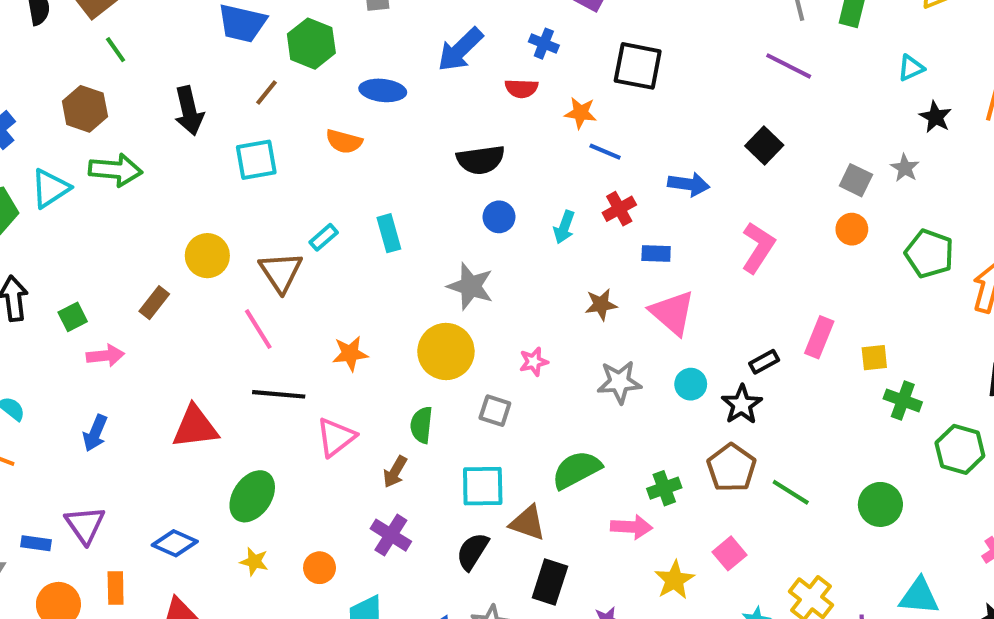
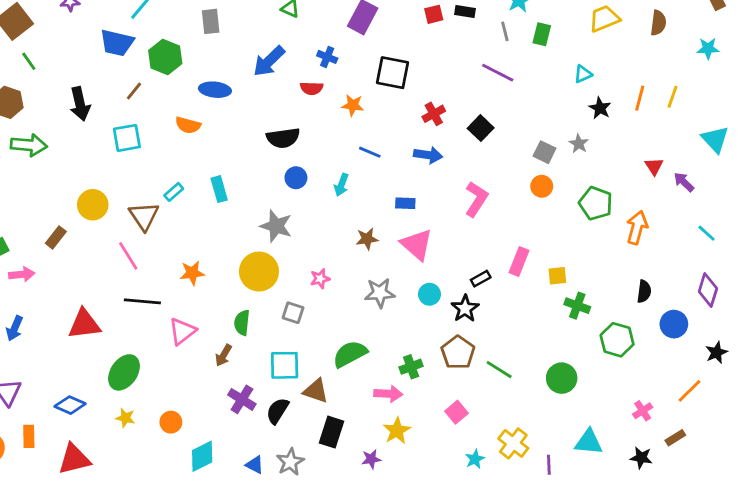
blue line: (605, 152) -> (370, 152), moved
red cross: (619, 209) -> (434, 114), moved
purple cross: (391, 535) -> (242, 399), moved
yellow star: (674, 580) -> (397, 431), moved

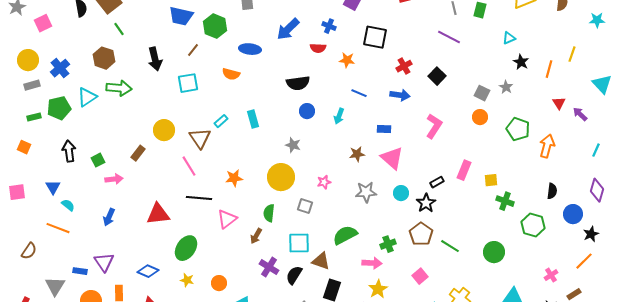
orange line: (640, 98) -> (549, 69), moved
gray star: (276, 226) -> (293, 145), size x0.7
cyan line: (707, 233) -> (596, 150), turned 72
black star: (717, 353) -> (591, 234), moved

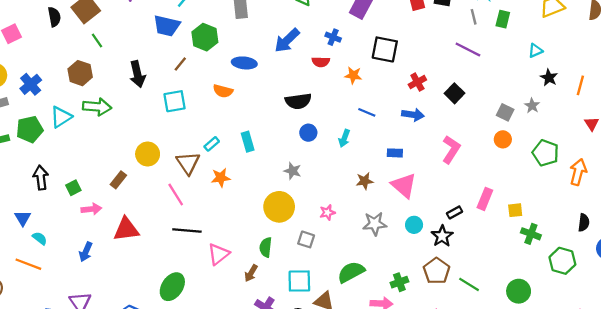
orange star: (234, 178) -> (221, 178), moved
red triangle: (158, 214) -> (126, 229), moved

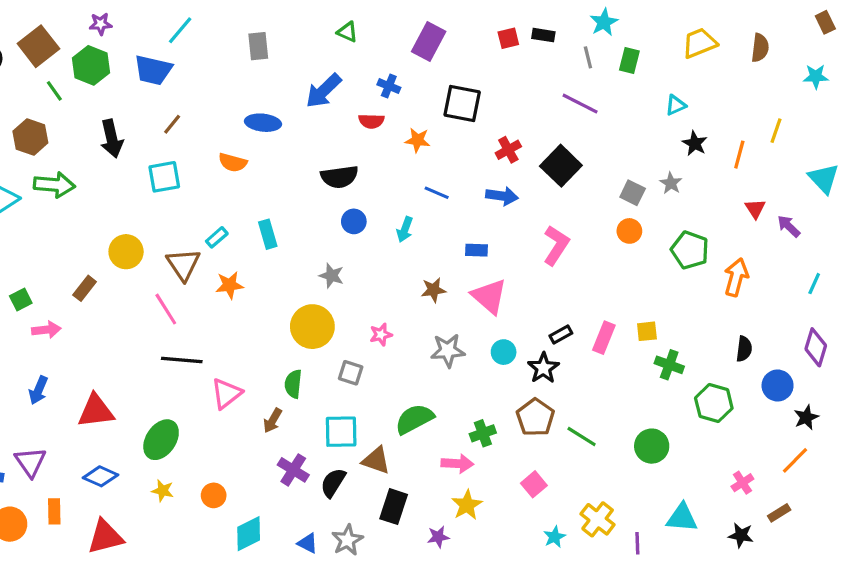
green hexagon: (205, 37) -> (91, 65), moved
black square: (454, 93) -> (561, 166), size x1.4
pink rectangle: (485, 199) -> (604, 338), moved
red triangle: (126, 229) -> (96, 411), moved

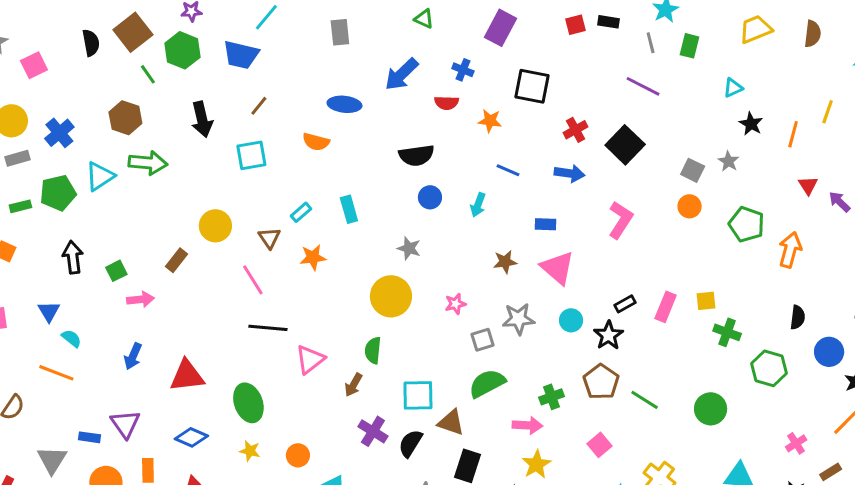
brown triangle: (183, 264) -> (269, 238), size x0.7
gray square: (351, 373) -> (482, 340), moved, turned -35
green ellipse: (161, 440) -> (248, 403), turned -54

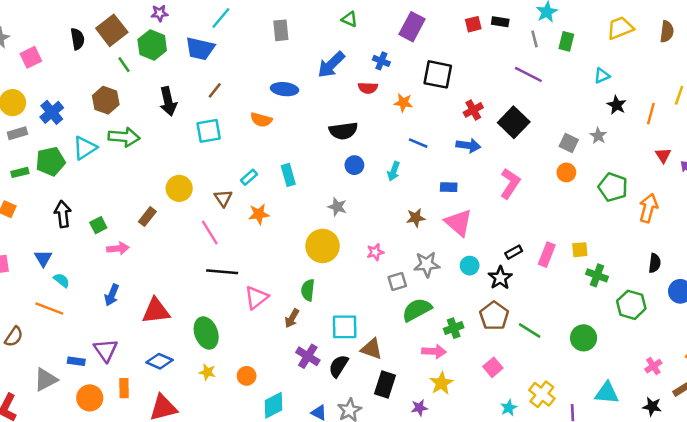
green semicircle: (487, 383) -> (417, 310), moved
gray triangle: (52, 460) -> (46, 380), turned 30

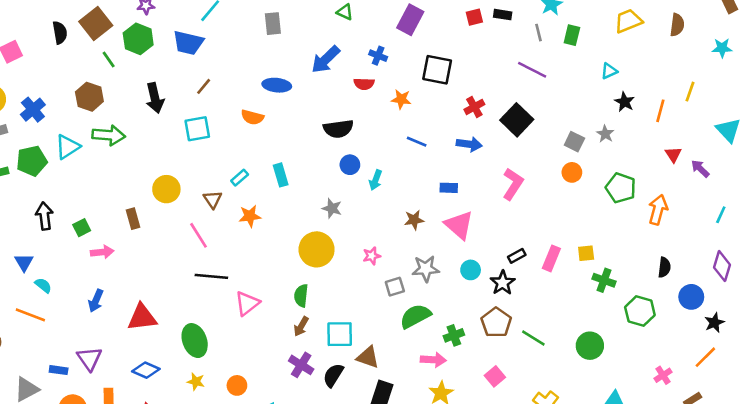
cyan arrow: (394, 171) -> (376, 180), moved
brown rectangle: (147, 217) -> (133, 219), turned -54
brown arrow: (292, 318) -> (301, 326), moved

